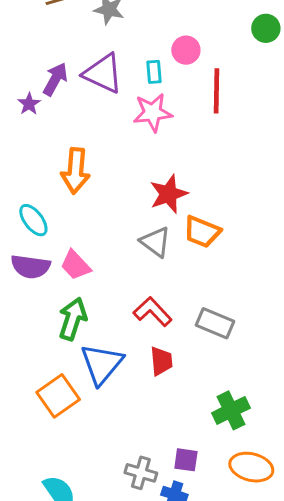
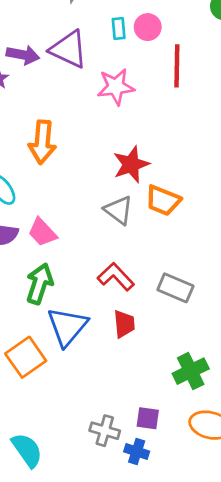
cyan rectangle: (154, 72) -> (119, 28), moved
purple arrow: (55, 79) -> (23, 55), turned 72

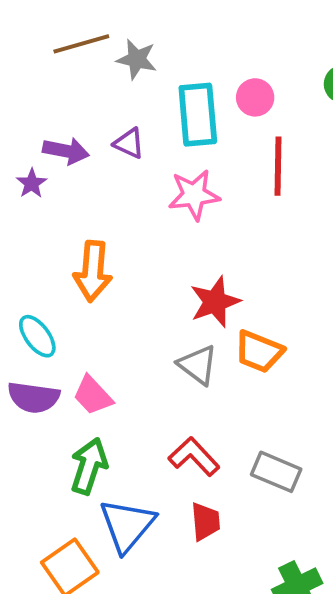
pink circle: (148, 27) -> (255, 97), moved
cyan rectangle: (119, 28) -> (198, 115), size x2.0
purple triangle: (69, 49) -> (129, 143), size x0.6

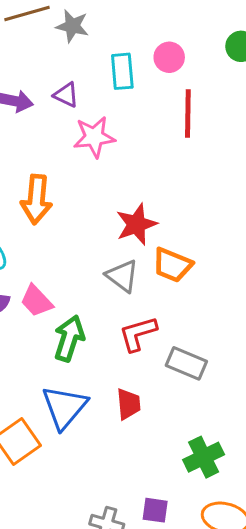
cyan rectangle: (198, 115) -> (122, 71), size x0.7
pink star: (194, 195) -> (94, 137), moved
red L-shape: (194, 457) -> (138, 334), moved, turned -63
green arrow: (89, 466) -> (69, 338), moved

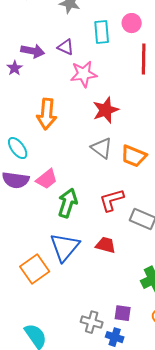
red star: (136, 224) -> (106, 110), moved
gray triangle: (122, 276) -> (102, 148), moved
pink trapezoid: (36, 301) -> (47, 179), turned -85
red trapezoid: (129, 404) -> (106, 245), turned -70

